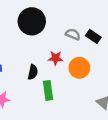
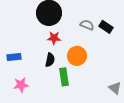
red star: (56, 58) -> (54, 38), moved
orange circle: (79, 68) -> (77, 56), moved

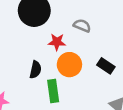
black rectangle: (106, 27) -> (106, 66), moved
red star: (54, 38) -> (57, 42), moved

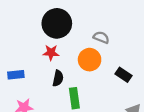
red star: (57, 42) -> (51, 53), moved
orange circle: (69, 65) -> (90, 60), moved

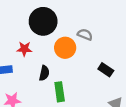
red star: (51, 53) -> (24, 49), moved
orange circle: (90, 60) -> (65, 48), moved

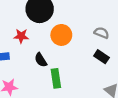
gray semicircle: (85, 35) -> (101, 33), moved
black semicircle: (44, 73) -> (41, 60), turned 136

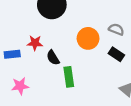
orange circle: (61, 35) -> (88, 38), moved
red star: (21, 36) -> (35, 43), moved

